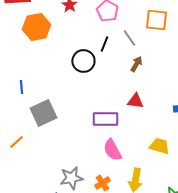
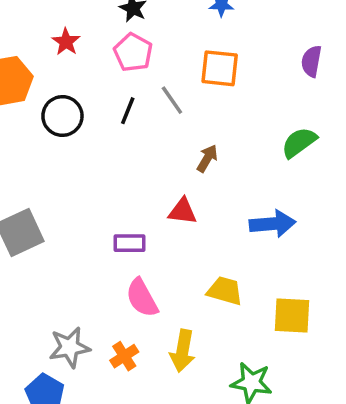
black circle: (83, 61) -> (62, 116), moved
brown arrow: (136, 64) -> (207, 158), moved
purple rectangle: (105, 119) -> (130, 243), size x0.7

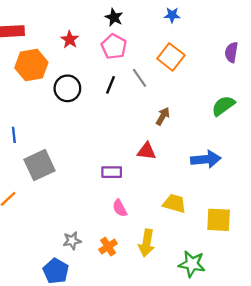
orange square: (220, 68) -> (171, 57), turned 32
pink semicircle: (142, 298) -> (120, 208), size x0.7
gray star: (70, 347) -> (72, 241), size x0.7

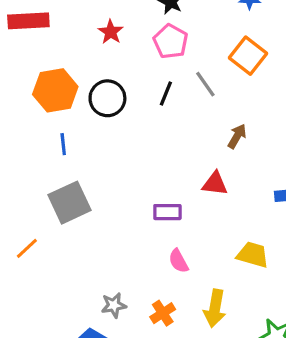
orange hexagon: (31, 65) -> (55, 90), moved
blue line: (14, 135) -> (63, 144), moved

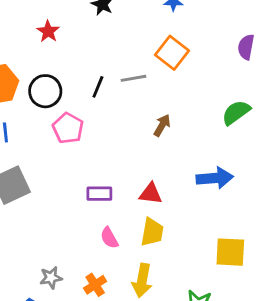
pink pentagon: (171, 41) -> (68, 128), moved
gray line: (205, 84) -> (134, 78), turned -65
red triangle: (215, 184) -> (151, 194), moved
yellow trapezoid: (253, 255) -> (152, 232), moved, turned 84

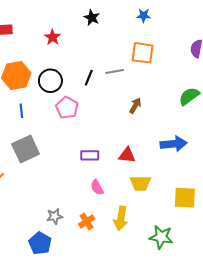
orange square: (172, 53) -> (143, 53), turned -30
yellow trapezoid: (152, 232) -> (140, 183), moved, turned 80

